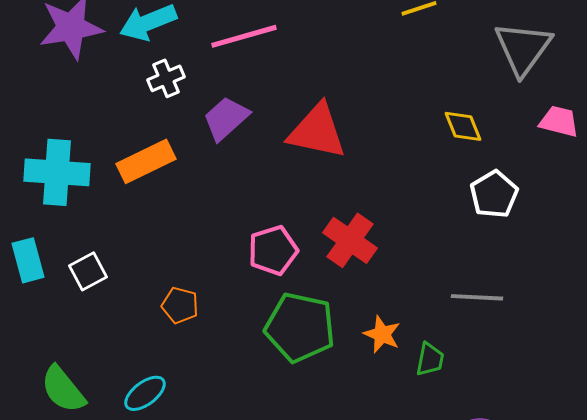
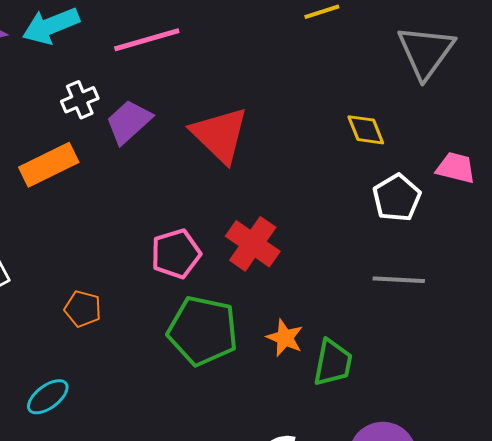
white cross: (166, 78) -> (80, 100), moved
pink trapezoid: (559, 121) -> (456, 168), moved
red triangle: (317, 131) -> (220, 135), turned 32
gray line: (477, 297) -> (399, 280), moved
green trapezoid: (430, 359) -> (333, 363), size x1.4

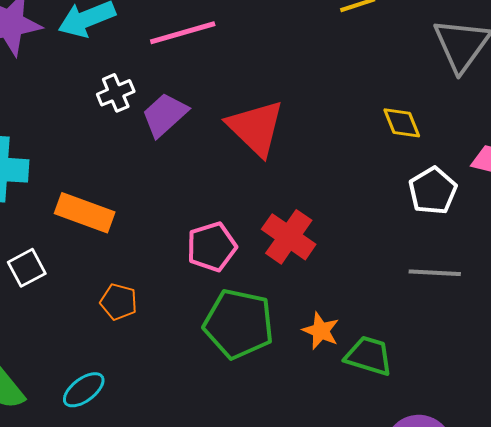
orange rectangle: (49, 165) -> (85, 213), moved, turned 46
green trapezoid: (333, 363) -> (369, 356), turned -84

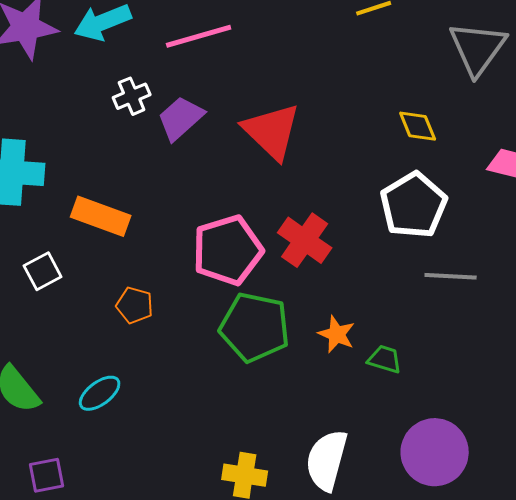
white pentagon: (433, 191) -> (414, 205), moved, size x1.4
pink pentagon: (212, 247) -> (228, 250), size x1.4
green trapezoid: (369, 356) -> (385, 359), size x0.7

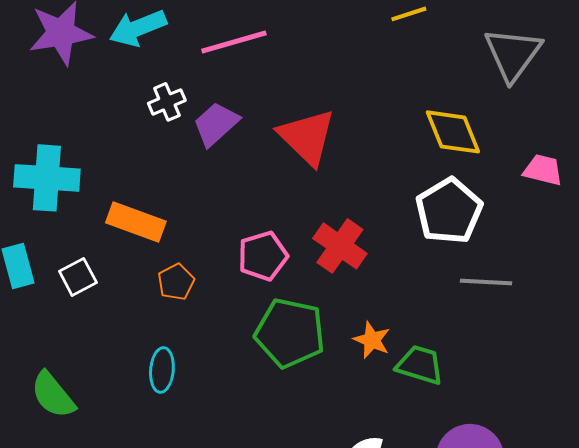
yellow diamond: (418, 126) -> (453, 132), size x1.5
pink pentagon: (228, 250) -> (263, 256), size x0.7
orange pentagon: (135, 305) -> (176, 282), moved, turned 30
green trapezoid: (385, 359) -> (420, 365), size x1.4
cyan ellipse: (100, 393) -> (162, 370), moved, turned -48

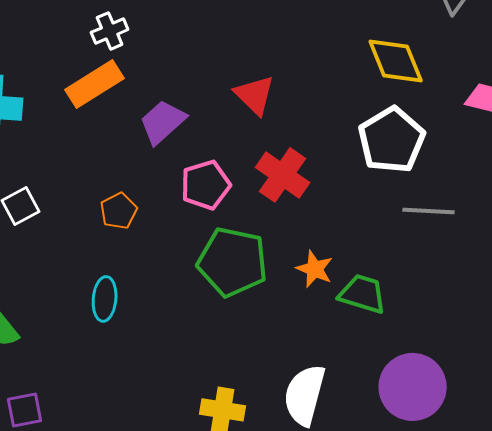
purple trapezoid: (216, 124) -> (163, 122), moved
red triangle: (307, 137) -> (255, 95), moved, size x0.7
orange rectangle: (136, 222) -> (95, 84), moved, turned -52

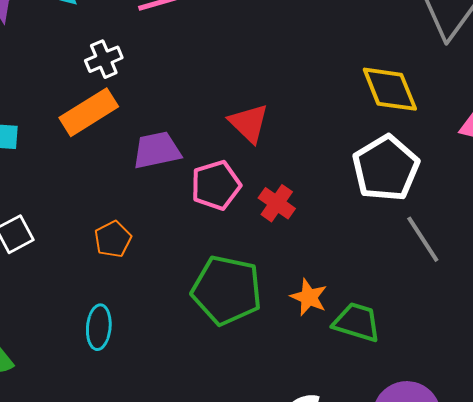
purple trapezoid: (163, 122) -> (157, 150), turned 30
red cross: (283, 175) -> (277, 203), size x0.7
pink pentagon: (206, 185) -> (216, 185), moved
gray line: (429, 211) -> (423, 239), turned 54

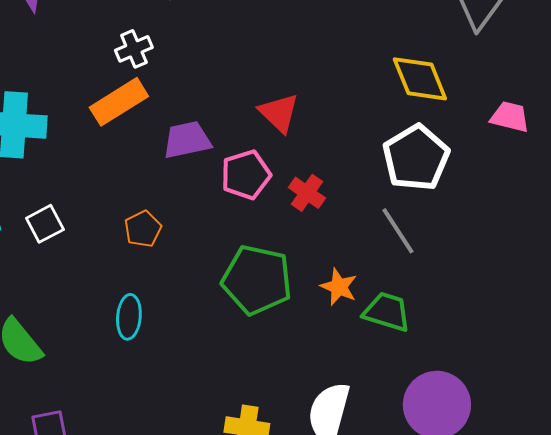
gray line: (423, 239) -> (398, 231), moved

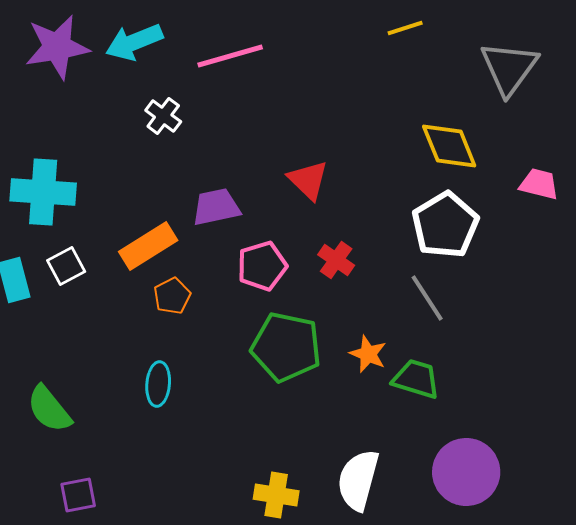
white cross: (134, 49) -> (163, 116), turned -30
orange rectangle: (119, 102) -> (148, 246), moved
pink pentagon: (246, 175) -> (262, 266), moved
white square: (45, 224) -> (66, 266), moved

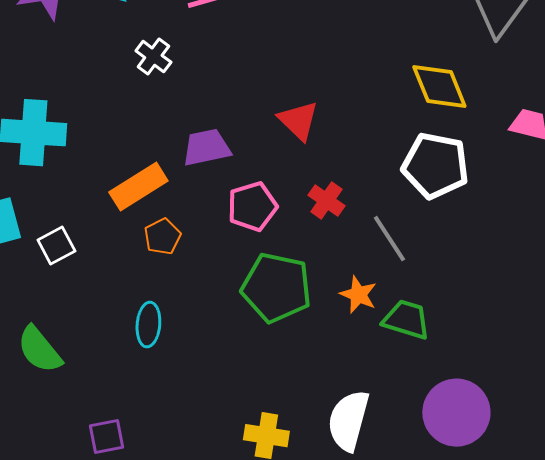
white pentagon: (445, 225) -> (435, 166), turned -30
white square: (66, 266) -> (56, 246), moved
gray line: (427, 298) -> (389, 239), moved
purple square: (78, 495) -> (106, 437), moved

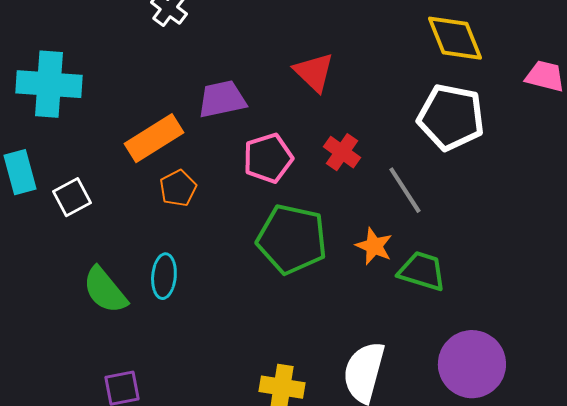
green semicircle: (39, 350) -> (105, 290), moved

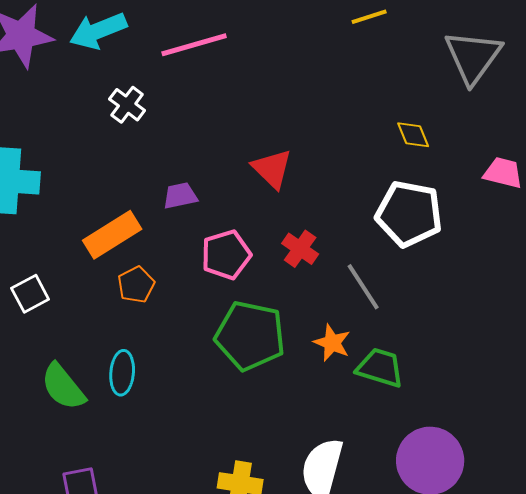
yellow diamond: (455, 38) -> (413, 135), size x0.6
purple trapezoid: (222, 99) -> (180, 196), size x0.7

